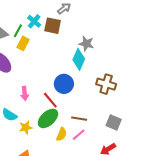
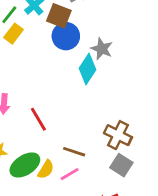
blue circle: (64, 84) -> (66, 36), moved
brown cross: (106, 84) -> (118, 135), moved
green ellipse: (48, 118) -> (25, 165), moved

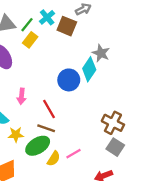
blue circle: (66, 36) -> (69, 80), moved
brown line: (74, 152) -> (46, 128), moved
yellow semicircle: (46, 169) -> (54, 159), moved

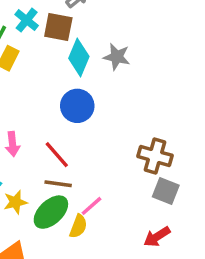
cyan diamond: (89, 69) -> (79, 57), moved
pink line: (74, 154) -> (92, 206), moved

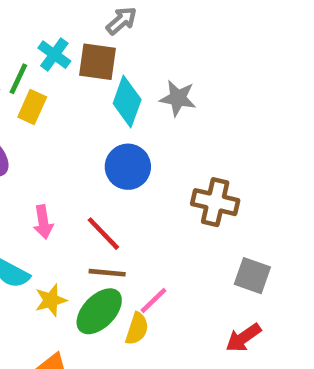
brown cross: (155, 156) -> (215, 202), moved

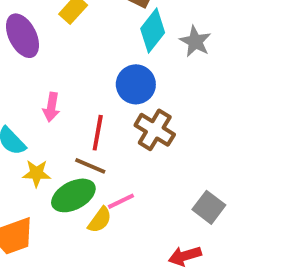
brown cross: (215, 202) -> (155, 130), moved
red line: (103, 234) -> (98, 133), turned 36

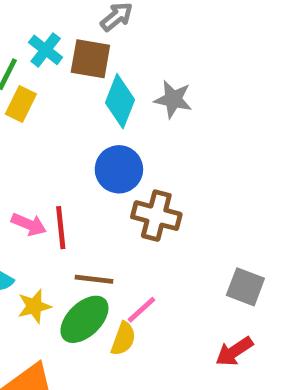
pink arrow: (51, 107) -> (29, 224), turned -60
red line: (98, 133) -> (61, 228), moved

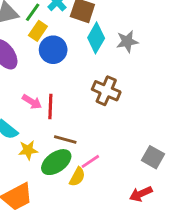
gray star: (173, 99) -> (127, 41), turned -30
blue circle: (119, 169) -> (53, 50), moved
brown cross: (156, 216) -> (106, 91), moved

